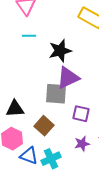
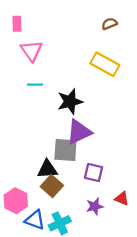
black triangle: (15, 109) -> (47, 169), moved

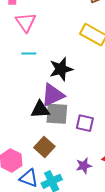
purple triangle: (79, 132) -> (53, 95), moved
black triangle: (47, 169) -> (40, 110), moved
purple square: (94, 173) -> (85, 123), moved

